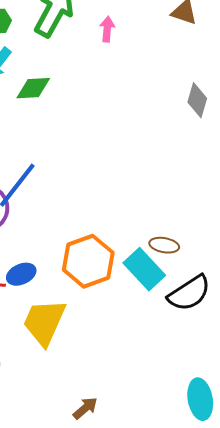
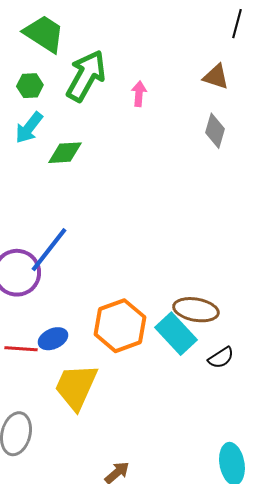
gray diamond: (197, 100) -> (215, 131), moved
brown ellipse: (164, 245) -> (196, 310), size x1.5
black semicircle: (189, 293) -> (221, 358), size x0.6

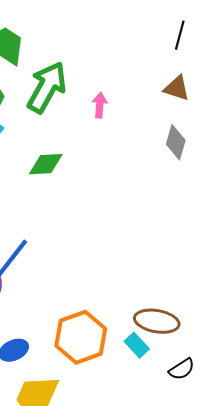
black line: (237, 24) -> (180, 35), moved
green diamond: (65, 153) -> (46, 164), moved
cyan rectangle: (176, 334) -> (137, 345), size x0.6

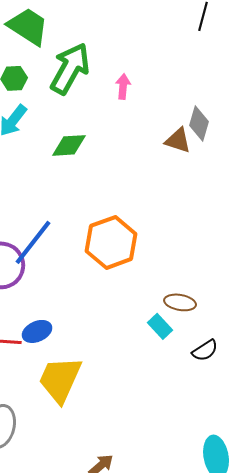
brown triangle: (177, 88) -> (178, 140), moved
brown ellipse: (157, 321) -> (180, 302), size x0.7
orange hexagon: (81, 337) -> (111, 242), moved

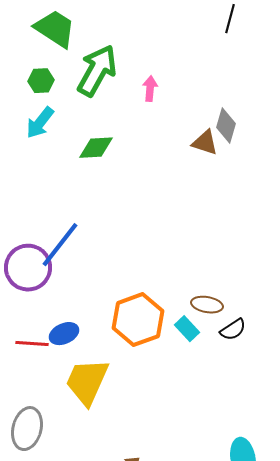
orange hexagon: (111, 242) -> (138, 320), moved
black semicircle: (205, 350) -> (233, 330), moved

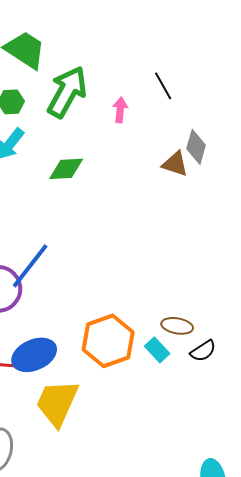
black line: (230, 19) -> (163, 86), moved, turned -44
blue ellipse: (64, 334) -> (34, 355), size x1.5

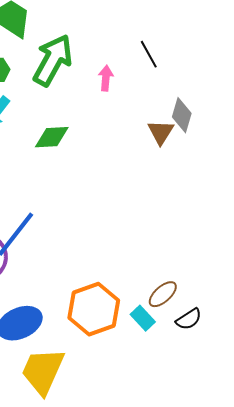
brown triangle: (175, 164) -> (161, 132), turned 44
brown ellipse: (177, 326) -> (163, 294), turned -52

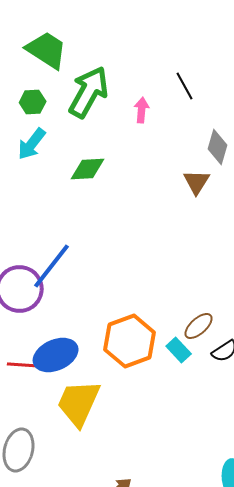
brown triangle: (161, 132) -> (197, 182), moved

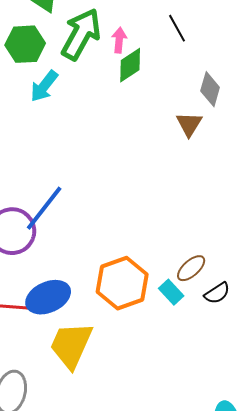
green hexagon: (33, 102) -> (25, 44), size x1.5
pink arrow: (142, 110) -> (119, 40), moved
cyan arrow: (32, 144) -> (44, 86), moved
green diamond: (88, 169) -> (130, 65), moved, turned -30

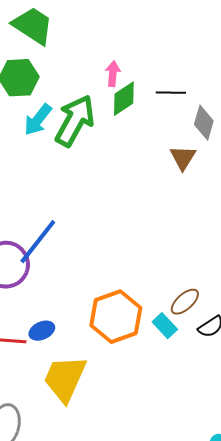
black line: (177, 28) -> (171, 93), moved, turned -60
green arrow: (81, 34) -> (75, 121), moved
blue ellipse: (48, 297) -> (42, 331), size x0.6

